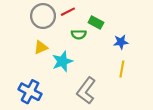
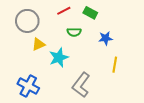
gray circle: (43, 16) -> (27, 21), moved
green rectangle: (96, 22) -> (90, 13), moved
blue star: (121, 42) -> (106, 38), moved

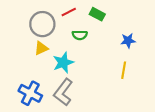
gray circle: (27, 21) -> (42, 24), moved
blue star: (106, 38) -> (128, 41), moved
gray L-shape: (81, 85) -> (63, 92), moved

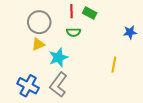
red line: (69, 12) -> (72, 11), moved, turned -64
blue star: (128, 41) -> (130, 32), moved

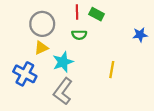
yellow line: (114, 65) -> (112, 70), moved
blue cross: (28, 86) -> (25, 74), moved

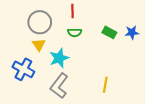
green rectangle: (97, 14) -> (109, 32), moved
yellow triangle: (41, 48) -> (39, 45), turned -40
yellow line: (112, 70) -> (105, 85), moved

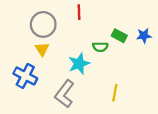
green semicircle: (75, 32) -> (100, 47), moved
cyan star: (59, 58) -> (79, 64), moved

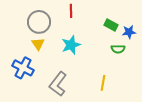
green rectangle: (119, 36) -> (111, 25), moved
green semicircle: (100, 47) -> (118, 49), moved
cyan star: (79, 64) -> (71, 45), moved

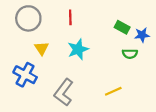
red line: (71, 11) -> (70, 17), moved
gray circle: (39, 22) -> (28, 18), moved
yellow line: (103, 83) -> (113, 91), turned 56

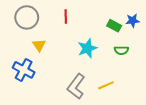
blue star: (142, 35) -> (133, 21), moved
cyan star: (78, 49) -> (87, 48), moved
gray L-shape: (64, 92) -> (76, 86), moved

